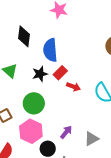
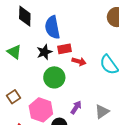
red rectangle: (60, 73) -> (65, 49), turned 40
green circle: (34, 103) -> (54, 77), moved

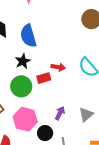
red rectangle: (65, 49) -> (44, 78), moved
green circle: (54, 77) -> (21, 86), moved

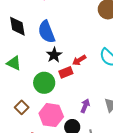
black star: (23, 61) -> (54, 55), moved
red arrow: (58, 67) -> (79, 60), turned 144

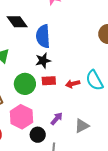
black diamond: (17, 26) -> (17, 22), turned -45
red arrow: (79, 60) -> (73, 84), moved

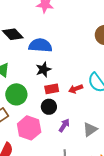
blue semicircle: (43, 36) -> (40, 45), turned 105
green circle: (25, 84) -> (16, 94), moved
black circle: (38, 135) -> (49, 107), moved

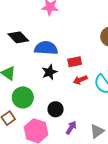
red rectangle: (52, 89) -> (75, 62), moved
red arrow: (76, 89) -> (80, 80), moved

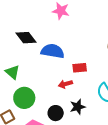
black star: (49, 72) -> (78, 107), moved
red arrow: (80, 80) -> (65, 84), moved

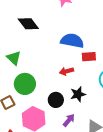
blue semicircle: (53, 51) -> (72, 41), moved
red rectangle: (80, 68) -> (89, 57), moved

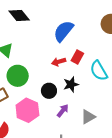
blue semicircle: (72, 41) -> (63, 31), turned -60
red rectangle: (89, 57) -> (77, 57), moved, turned -56

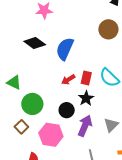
black diamond: (19, 15) -> (35, 43), moved
red rectangle: (77, 57) -> (86, 78), moved
purple arrow: (63, 111) -> (85, 126), size x1.5

